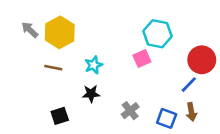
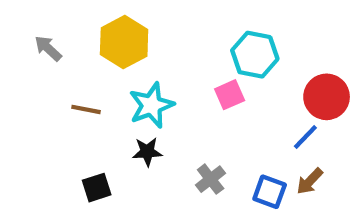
yellow hexagon: (60, 32) -> (124, 42), moved
cyan star: (94, 65) -> (151, 105), size x1.5
brown arrow: (191, 112) -> (310, 181), turned 54

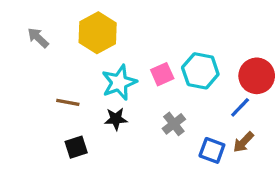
cyan hexagon: (255, 55) -> (200, 71), moved
pink square: (230, 95) -> (162, 74), moved
brown line: (86, 109) -> (68, 102), moved
gray cross: (211, 179) -> (174, 124), moved

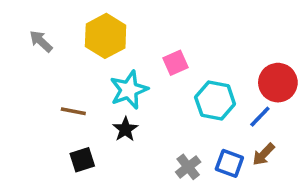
cyan hexagon: (200, 71) -> (215, 101), moved
pink square: (162, 74) -> (176, 63), moved
black star: (116, 119) -> (125, 129), turned -30
gray cross: (174, 124) -> (188, 167), moved

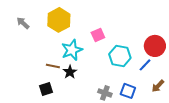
brown line: (73, 111) -> (53, 66), moved
brown arrow: (264, 154) -> (158, 86), moved
gray cross: (188, 167) -> (105, 93), turned -32

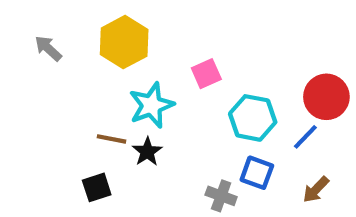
brown arrow: (158, 86) -> (316, 190), moved
blue square: (128, 91) -> (257, 173), moved

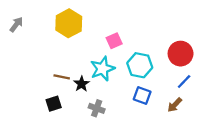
gray arrow: (48, 48) -> (16, 24), moved, turned 84
cyan star: (151, 105) -> (102, 69), moved
blue line: (305, 137) -> (184, 82), moved
gray cross: (221, 196) -> (97, 108), moved

